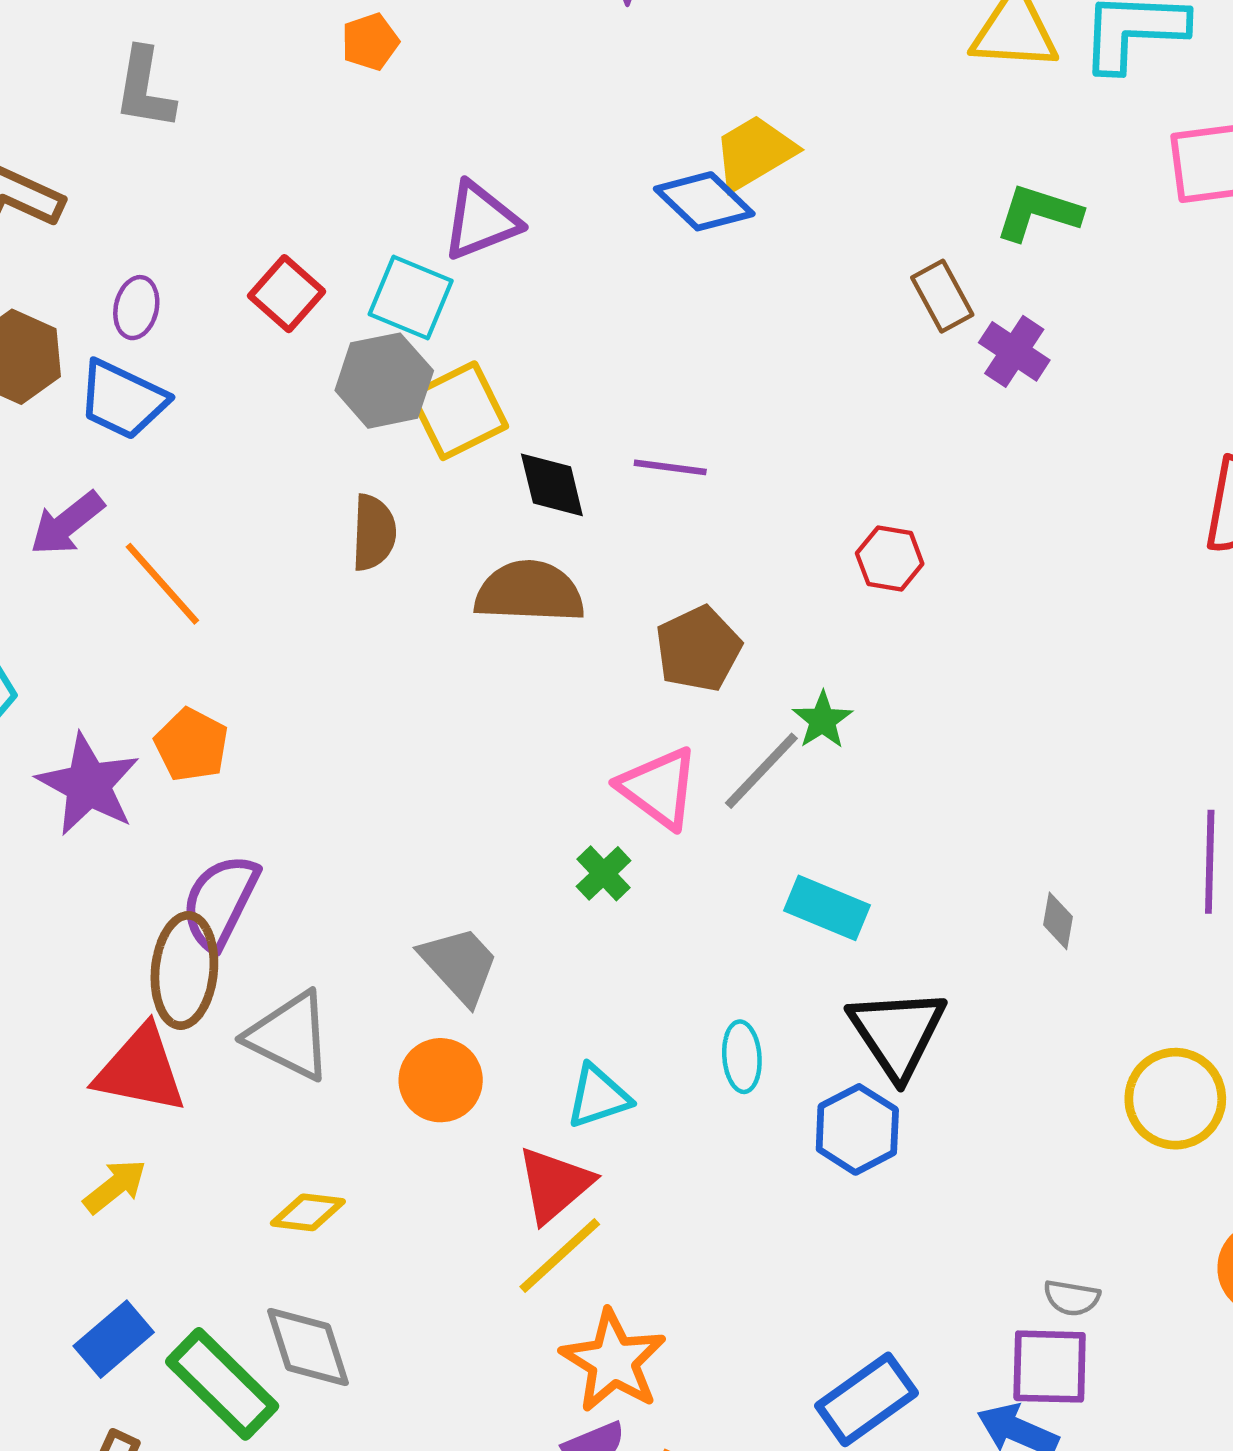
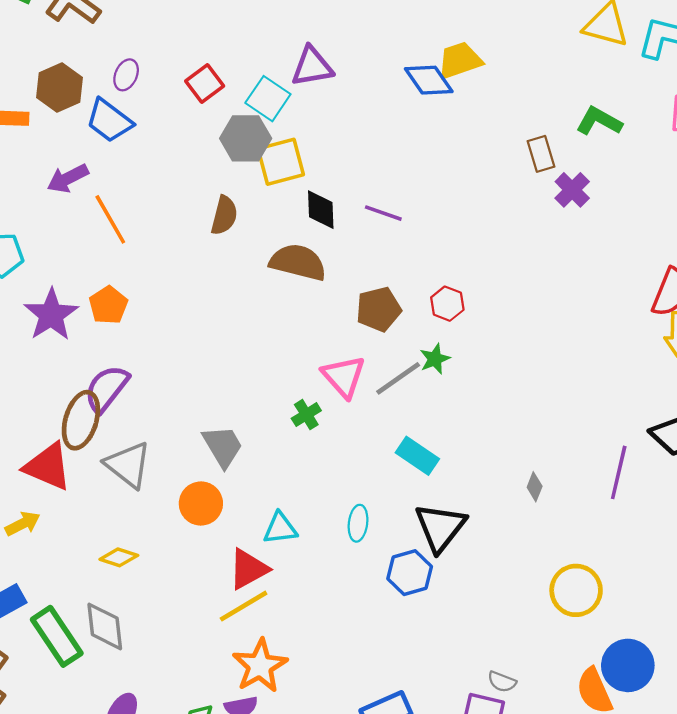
red hexagon: (890, 558) -> (447, 304), moved

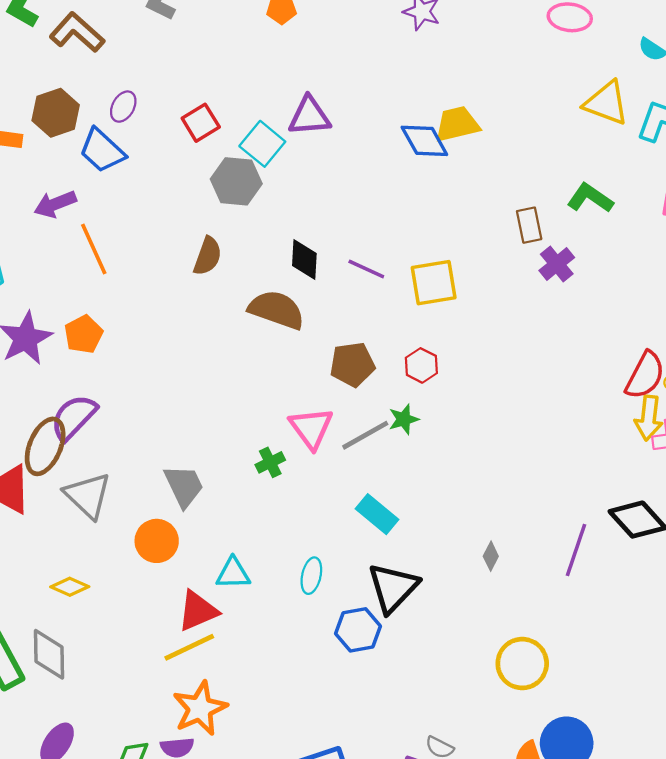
yellow square: (281, 162) -> (434, 283), moved

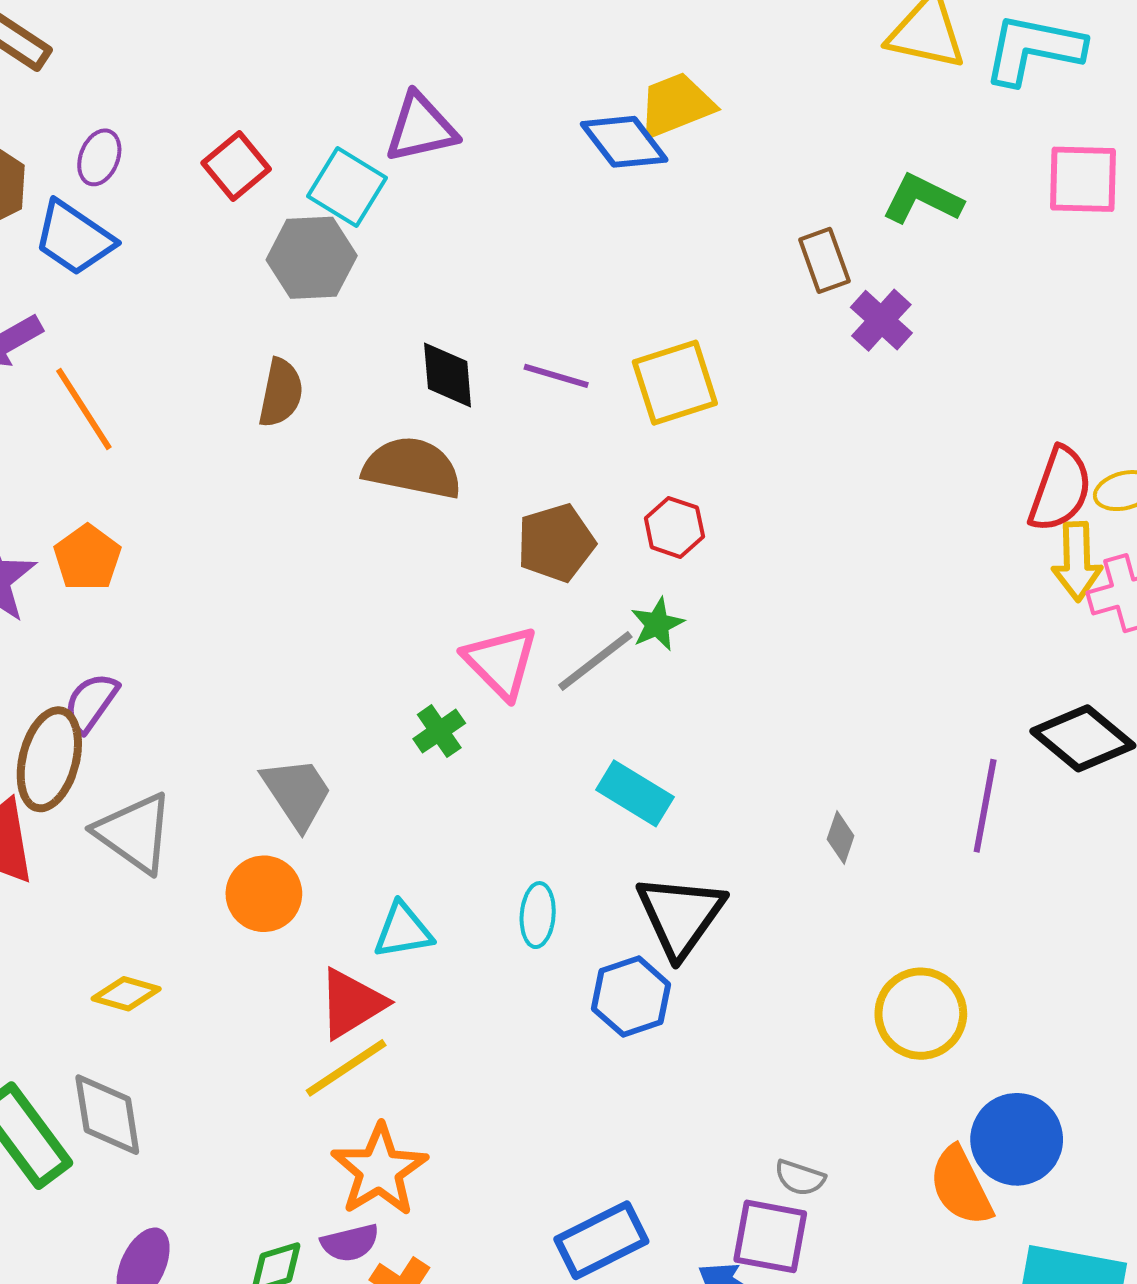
purple semicircle: (74, 417) -> (91, 703), size x0.7

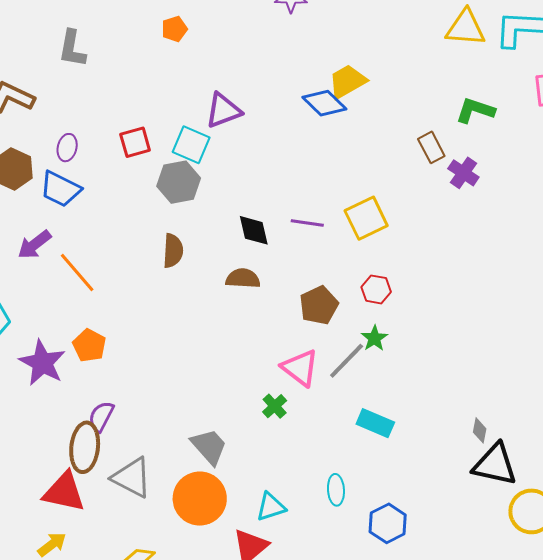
red square: (236, 166) -> (135, 142), turned 32
brown semicircle: (412, 468) -> (243, 278), size x0.7
orange circle: (264, 894) -> (200, 499), size x1.4
black triangle: (680, 916) -> (495, 464), moved, turned -45

